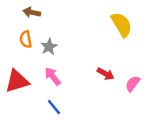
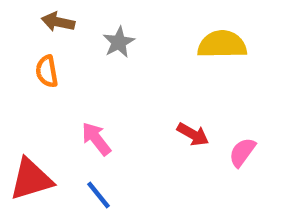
yellow semicircle: (122, 25) -> (222, 44), turned -60
gray star: (49, 47) -> (119, 42), moved
red triangle: (17, 81) -> (31, 179), moved

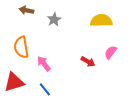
orange semicircle: (47, 71) -> (21, 47), moved, size x1.5
pink semicircle: (242, 152) -> (111, 52), moved

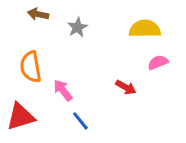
pink semicircle: (111, 52) -> (158, 62), moved, turned 32
blue line: (45, 89) -> (80, 121), moved

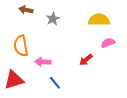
red arrow: (126, 87) -> (86, 60), turned 112
pink arrow: (63, 90) -> (43, 62), turned -49

